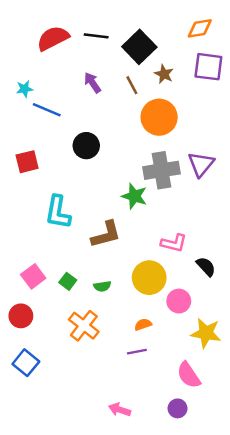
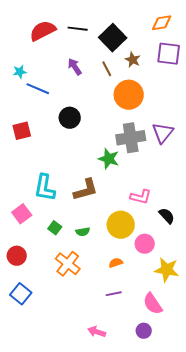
cyan L-shape: (58, 212) -> (45, 188), moved
pink square: (33, 276) -> (22, 214), moved
purple line: (137, 352) -> (114, 294), moved

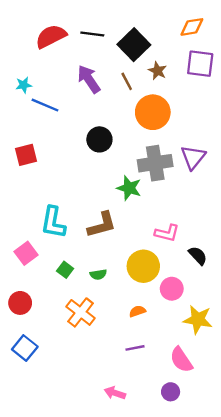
purple arrow: (75, 67) -> (89, 79), size x1.4
black circle: (70, 118) -> (99, 139), moved

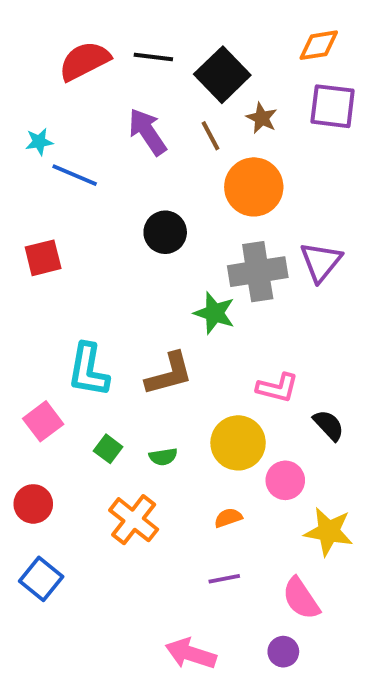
pink arrow: (115, 393) -> (191, 654), size x1.4

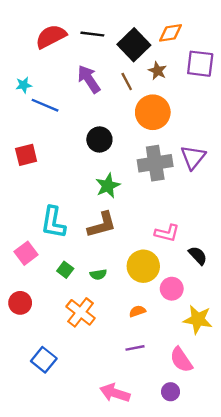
orange diamond: (319, 45) -> (171, 33), moved
green star: (214, 313) -> (108, 186), moved, turned 30
blue square: (41, 579) -> (44, 360), moved

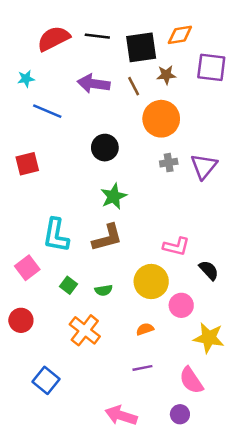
black square: (134, 45) -> (141, 47), turned 36
brown star: (158, 71) -> (166, 75), turned -30
purple arrow: (89, 79) -> (94, 84), turned -48
cyan star: (24, 85) -> (26, 79), moved
gray cross: (155, 163) -> (169, 163), moved, size x0.5

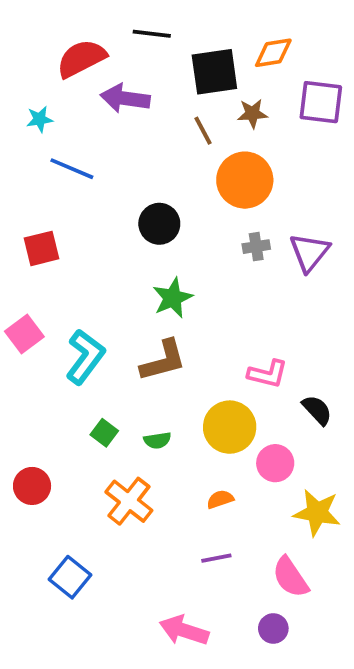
black line: (97, 36) -> (152, 34), moved
purple arrow: (94, 84) -> (125, 98), moved
cyan L-shape: (56, 235) -> (85, 357), turned -153
pink square: (27, 268) -> (24, 334), moved

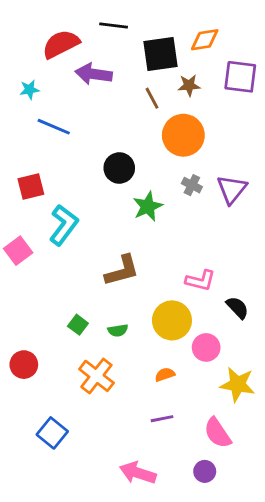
gray cross: (256, 247) -> (192, 185), turned 36
green star: (173, 298) -> (148, 206), moved
cyan L-shape: (85, 357) -> (64, 225), moved

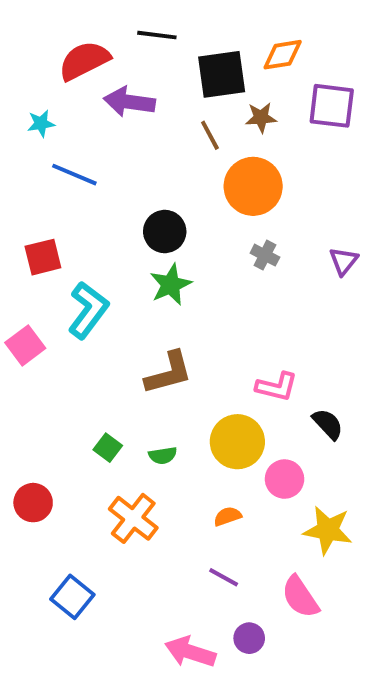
purple triangle: (232, 189) -> (343, 261), moved, size x0.7
green star: (148, 206) -> (171, 285), moved
purple line: (162, 419) -> (224, 577), turned 40
purple circle: (205, 471) -> (249, 638), moved

